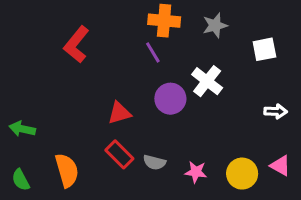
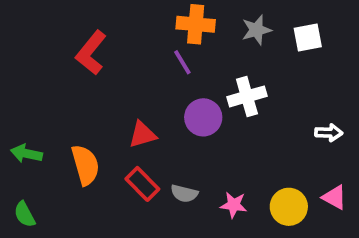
white square: (264, 49) -> (308, 38), moved
white cross: (207, 81) -> (247, 96), turned 36
orange semicircle: (67, 170) -> (85, 165), moved

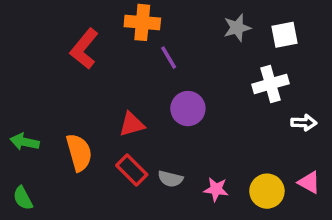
orange cross: (196, 24) -> (142, 22), moved
white cross: (247, 96) -> (270, 84), moved

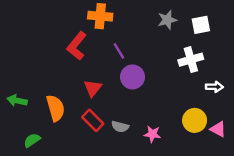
red L-shape: (84, 49) -> (77, 46), moved
purple line: (169, 58) -> (119, 51), moved
red triangle: (132, 124) -> (93, 88), turned -36
yellow circle: (267, 191) -> (195, 120), moved
green semicircle: (23, 198) -> (32, 140), moved, turned 84

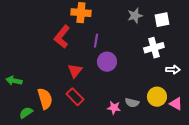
purple line: (119, 51) -> (96, 41), turned 40
orange semicircle: (56, 108) -> (45, 99), moved
gray semicircle: (120, 127) -> (132, 103), moved
pink star: (152, 134) -> (114, 108), moved

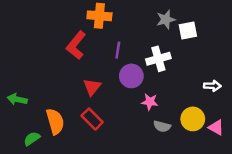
white square: (162, 20) -> (188, 31), moved
white cross: (154, 48) -> (158, 59), moved
pink star: (114, 108) -> (150, 102), moved

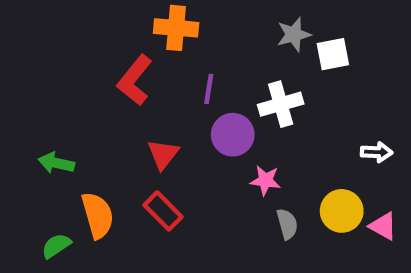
green arrow: (17, 99) -> (56, 163), moved
gray semicircle: (162, 126) -> (287, 224), turned -119

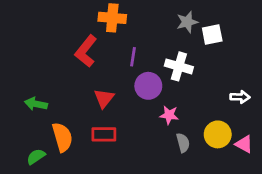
white cross: (281, 104) -> (179, 66), turned 32
red rectangle: (163, 211) -> (104, 134), turned -45

